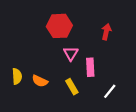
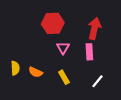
red arrow: (106, 32) -> (94, 28), size x1.5
pink rectangle: (90, 67) -> (89, 52), moved

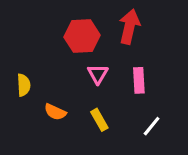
red arrow: (94, 28) -> (129, 27), moved
yellow semicircle: (15, 68) -> (24, 85), moved

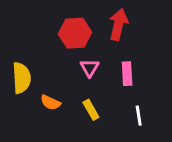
yellow semicircle: (24, 85) -> (22, 78), size x1.5
white line: (152, 126) -> (139, 116), turned -48

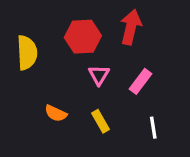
pink rectangle: (127, 74) -> (140, 81), turned 40
yellow semicircle: (22, 78) -> (27, 53), moved

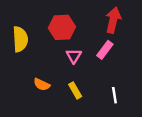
red arrow: (131, 27) -> (113, 20), moved
pink rectangle: (140, 81) -> (105, 50), moved

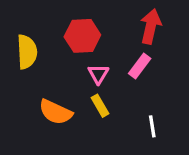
orange semicircle: (42, 84) -> (56, 112), size x1.5
yellow rectangle: (75, 90) -> (100, 106), moved

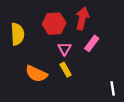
red arrow: (151, 26) -> (82, 18), moved
white line: (152, 126) -> (113, 88), moved

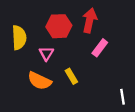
pink triangle: (65, 49) -> (46, 53), moved

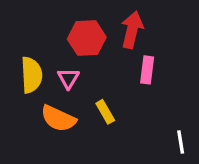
yellow semicircle: (19, 38) -> (31, 75), moved
pink rectangle: (100, 48) -> (147, 70), turned -30

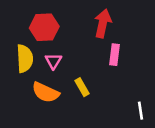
red hexagon: (87, 38) -> (44, 27), moved

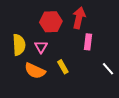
red hexagon: (44, 27) -> (51, 22), moved
white line: (141, 111) -> (108, 69), moved, turned -32

